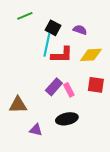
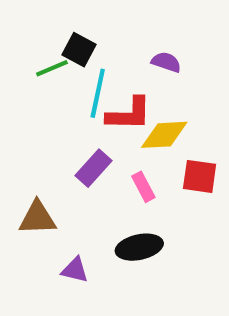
green line: (25, 16) -> (52, 68), moved
black square: (53, 28) -> (79, 50), moved
yellow diamond: (91, 55) -> (164, 135), moved
purple rectangle: (54, 87) -> (94, 168), moved

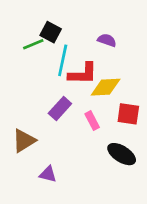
brown triangle: (37, 218) -> (24, 141), turned -30
black ellipse: (139, 247) -> (122, 154), moved, turned 44

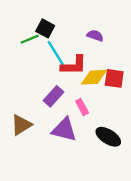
cyan line: (63, 60) -> (56, 53), turned -44
red square: (128, 114) -> (114, 78), moved
purple triangle: (48, 174) -> (64, 130), moved, size x1.6

